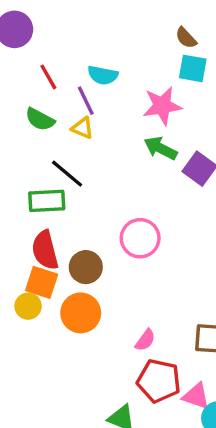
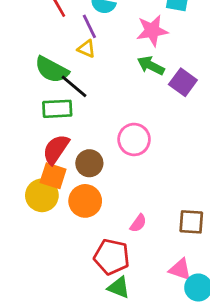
green semicircle: (40, 119) -> (52, 70), moved, size x1.4
red semicircle: (45, 250) -> (56, 149), turned 48
yellow circle: (28, 306) -> (42, 195), size x1.5
red pentagon: (159, 381) -> (112, 257), moved

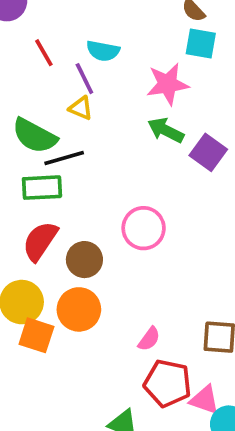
black line: (74, 86) -> (64, 158), turned -56
orange square: (53, 176) -> (36, 335), moved
red pentagon: (112, 257) -> (168, 383), moved

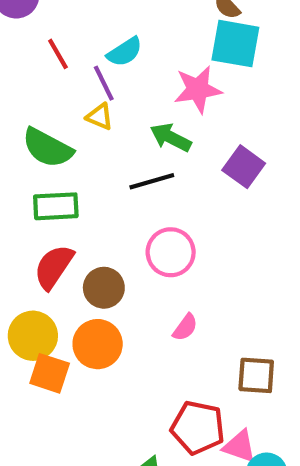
cyan square: (201, 43) -> (235, 44), size x1.4
cyan semicircle: (103, 51) -> (125, 52), turned -44
green arrow: (166, 130) -> (171, 137), moved
black line: (64, 158) -> (152, 181), moved
pink semicircle: (149, 339) -> (185, 327), moved

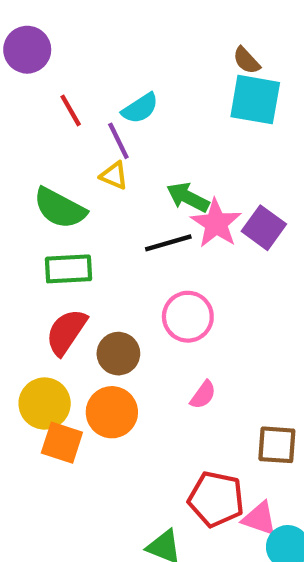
pink star: (198, 89) -> (216, 223), moved, turned -30

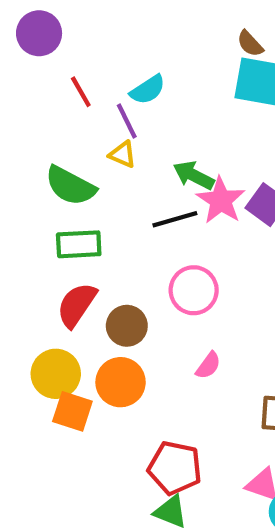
red pentagon: (216, 499) -> (175, 468), moved

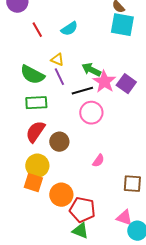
purple line: (127, 121) -> (59, 77), moved
pink circle: (194, 290) -> (91, 113), moved
yellow circle: (56, 374) -> (37, 166), moved
orange circle: (121, 382) -> (61, 195), moved

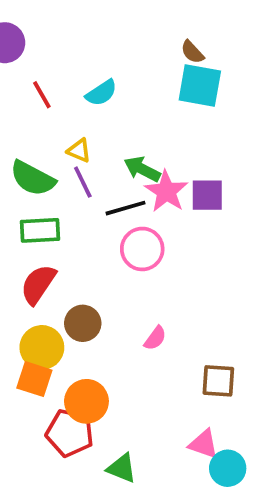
purple square: (126, 84) -> (207, 195), turned -36
brown circle: (59, 142) -> (83, 323), moved
red pentagon: (82, 210) -> (70, 433), moved

